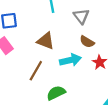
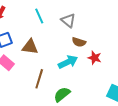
brown triangle: (46, 41) -> (30, 47), moved

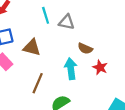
gray triangle: (68, 20) -> (67, 22), moved, turned -35
cyan arrow: (68, 62) -> (71, 69), turned -78

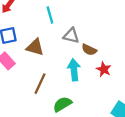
gray triangle: (67, 22) -> (71, 36), moved

